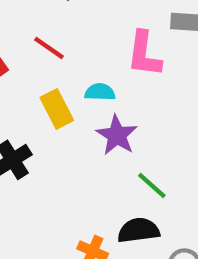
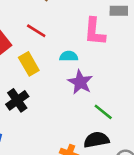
yellow rectangle: (57, 109) -> (29, 64), moved

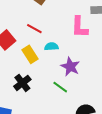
cyan semicircle: (69, 56) -> (51, 47), moved
green line: (103, 112) -> (60, 87), moved

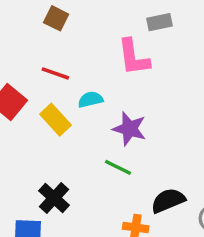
black cross: (22, 83) -> (54, 198), moved

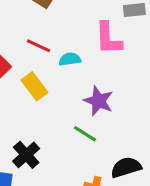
cyan semicircle: (90, 100) -> (70, 59), moved

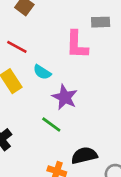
cyan semicircle: (70, 59) -> (42, 72), moved, turned -144

